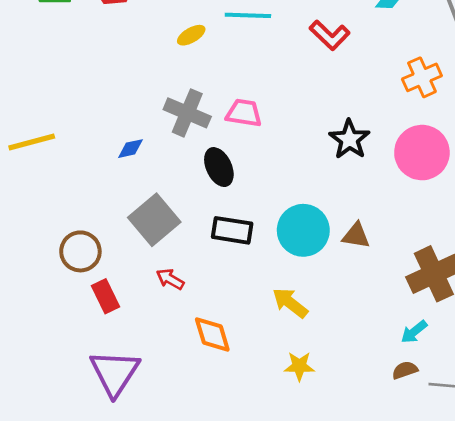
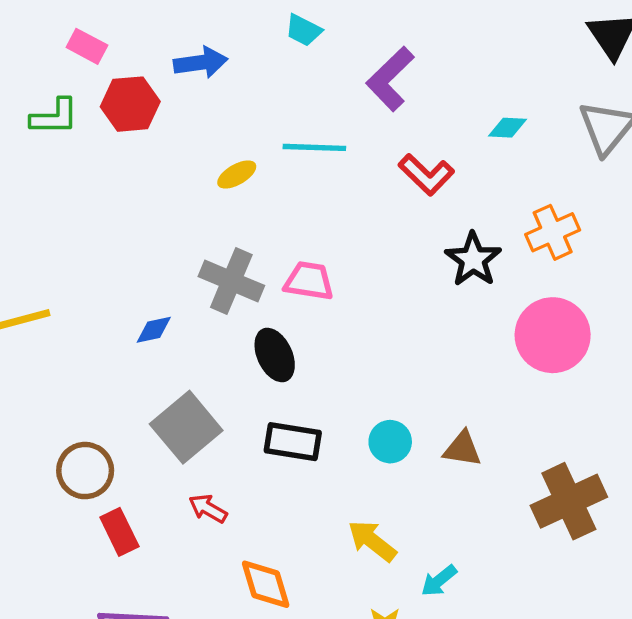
black star: (349, 139) -> (473, 259), moved
cyan circle: (303, 230) -> (390, 442), size x0.6
cyan arrow: (414, 332) -> (439, 581), moved

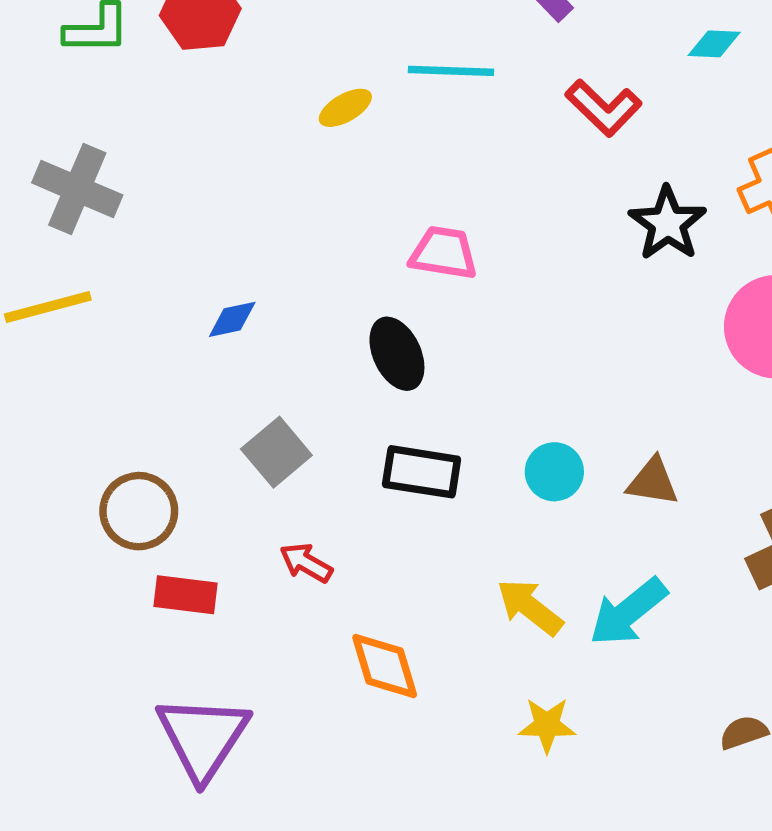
gray cross: (231, 281) -> (77, 189), moved
gray square: (186, 427) -> (276, 452), size x0.7
red rectangle: (119, 532) -> (185, 595), turned -57
cyan arrow: (439, 581) -> (628, 612), moved, size x1.6

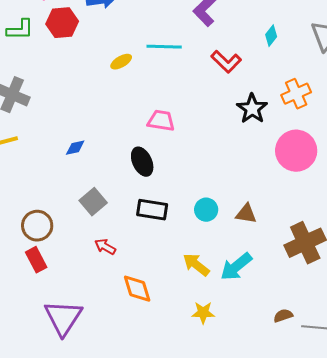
cyan diamond: (714, 44) -> (271, 36), turned -55
red rectangle: (185, 595) -> (36, 260), moved, turned 55

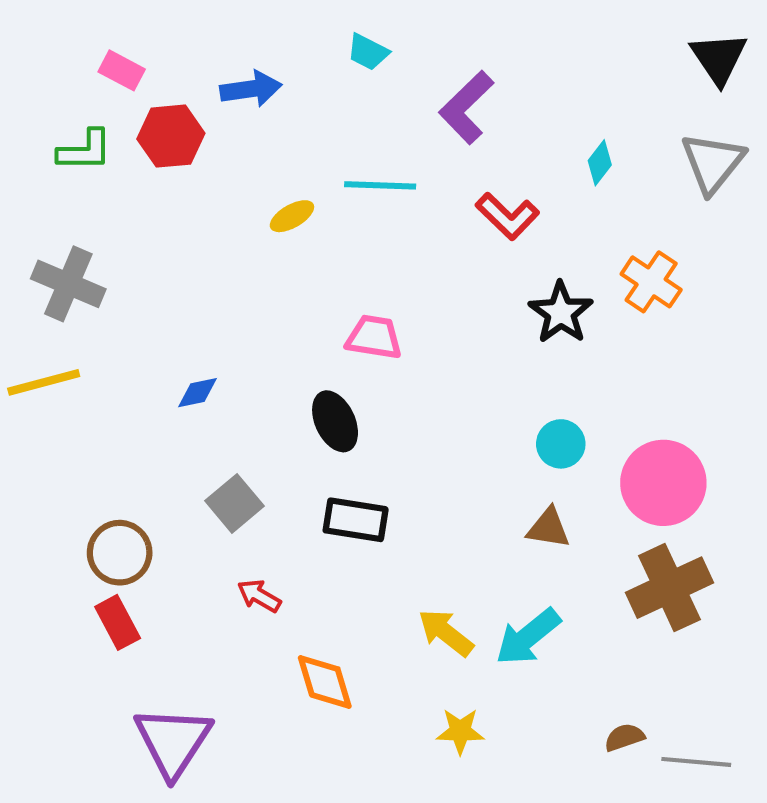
orange cross: (296, 94) -> (651, 282), turned -32
pink circle: (296, 151) -> (663, 483), moved
cyan circle: (206, 210) -> (561, 444), moved

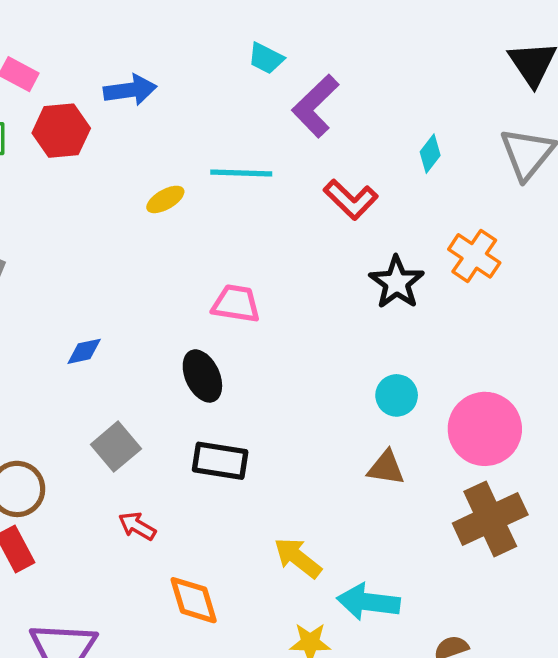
cyan trapezoid: (368, 52) -> (266, 58), moved
cyan arrow: (528, 637) -> (368, 602), moved, turned 46

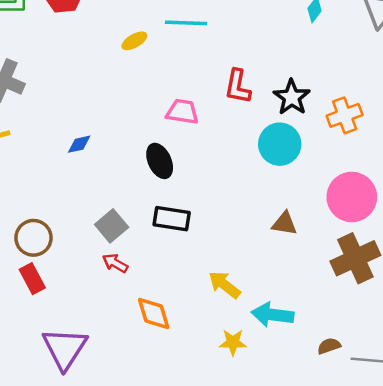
red L-shape: (351, 199) -> (238, 86), moved, turned 57
orange cross: (474, 256) -> (345, 115), moved, turned 36
cyan circle: (397, 395) -> (280, 144), moved, size x1.5
gray square: (116, 447) -> (112, 226), moved

